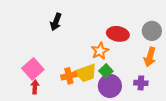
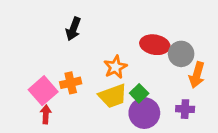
gray circle: (152, 31) -> (181, 54), moved
orange star: (100, 51) -> (115, 67), moved
orange cross: (69, 76) -> (71, 83), moved

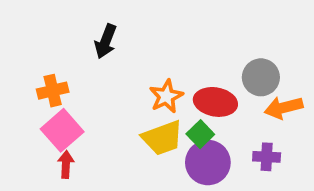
red ellipse: (155, 45) -> (215, 102), moved
orange arrow: (197, 75) -> (284, 108), turned 60
orange cross: (71, 83) -> (53, 91), moved

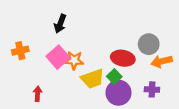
orange cross: (53, 91) -> (20, 51), moved
orange star: (166, 96) -> (74, 60), moved, turned 30
pink square: (62, 130) -> (58, 57), moved

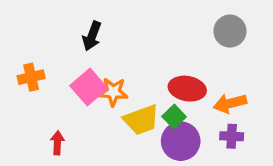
gray circle: (149, 44) -> (230, 31), moved
orange arrow: (162, 61) -> (230, 103), moved

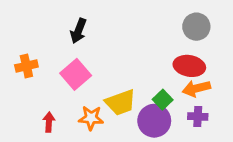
red ellipse: (187, 89) -> (189, 66), moved
orange star: (113, 92) -> (91, 118), moved
green square: (174, 117) -> (163, 100), moved

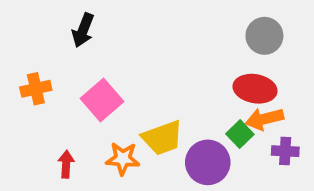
black arrow: (78, 31) -> (83, 30), moved
green square: (163, 100) -> (240, 134), moved
purple cross: (198, 117) -> (285, 151), moved

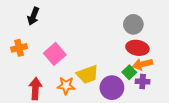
black arrow: (83, 30) -> (33, 16), moved
gray circle: (264, 36) -> (133, 24), moved
purple cross: (285, 151) -> (143, 82), moved
red arrow: (66, 164) -> (35, 89), size x1.5

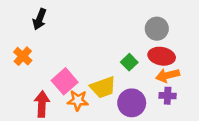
orange cross: (19, 48) -> (23, 56), turned -35
pink square: (55, 54) -> (65, 81), moved
green square: (129, 72) -> (129, 62), moved

